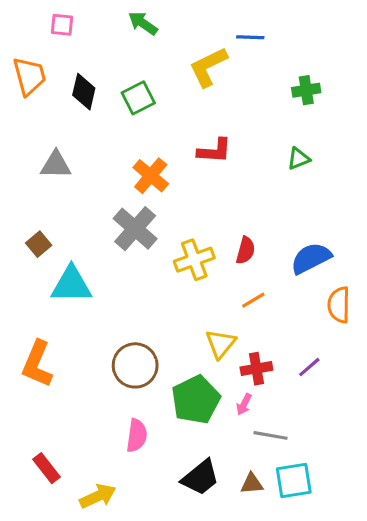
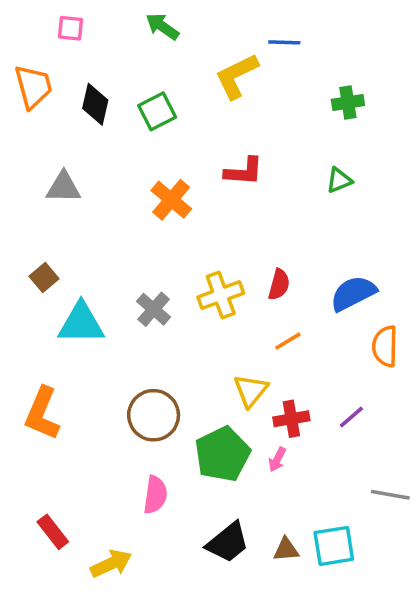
gray cross: (135, 229) -> (154, 309), moved, size x0.7
gray line: (270, 435) -> (390, 495), moved

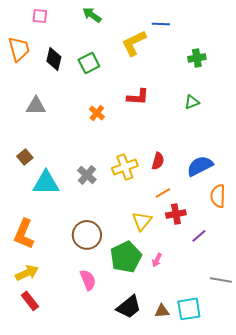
orange cross: (171, 200) -> (97, 113), size x0.7
red cross: (291, 419) -> (176, 214), moved
pink semicircle: (155, 495) -> (88, 280), turned -30
yellow arrow: (111, 564) -> (27, 273), moved

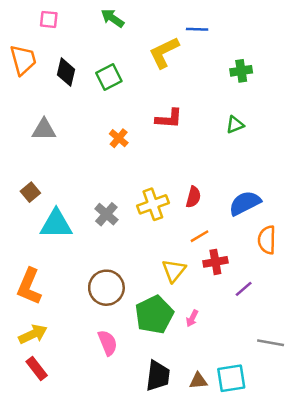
black trapezoid: (129, 307) -> (158, 376), turned -44

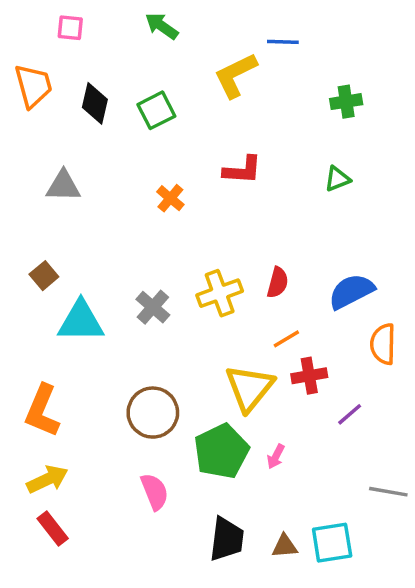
yellow triangle: (174, 271) -> (249, 388), size x1.4

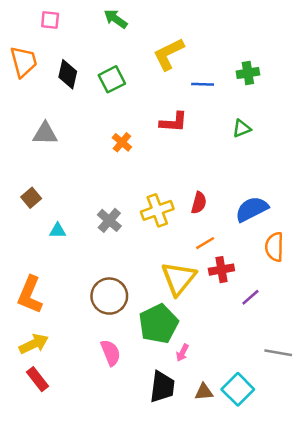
blue line: (283, 42) -> (203, 84), moved
cyan triangle: (81, 321) -> (58, 231), size x0.5
pink arrow: (276, 456) -> (182, 353), moved
cyan square: (332, 543) -> (238, 389), turned -36

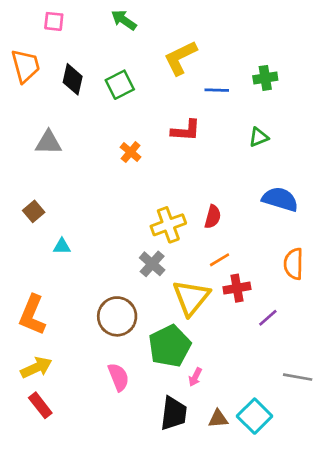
blue semicircle: (252, 209) -> (280, 199), moved, turned 44
gray cross: (109, 220) -> (152, 264), moved

